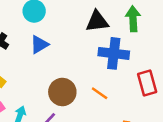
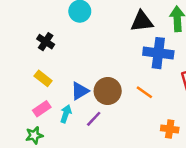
blue triangle: (39, 44) -> (80, 91), moved

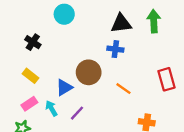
blue cross: (158, 53) -> (115, 49), moved, size x0.6
brown circle: (108, 91) -> (89, 72), moved
cyan arrow: (66, 114) -> (51, 108), turned -49

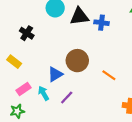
black triangle: (121, 23) -> (79, 16), moved
blue cross: (115, 49) -> (101, 23), moved
yellow rectangle: (30, 76) -> (14, 62), moved

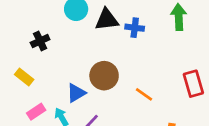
black cross: (27, 33) -> (40, 41), turned 32

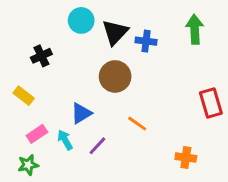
black triangle: (107, 20) -> (115, 32), turned -40
brown circle: (104, 76) -> (115, 76), moved
orange line: (144, 94) -> (137, 124), moved

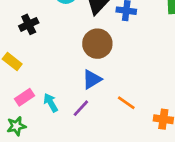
blue triangle: (81, 113) -> (92, 79), moved
orange line: (137, 124) -> (126, 103), moved

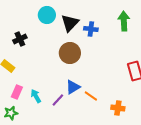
blue triangle: (92, 79) -> (73, 87), moved
pink rectangle: (25, 97) -> (17, 92), turned -32

